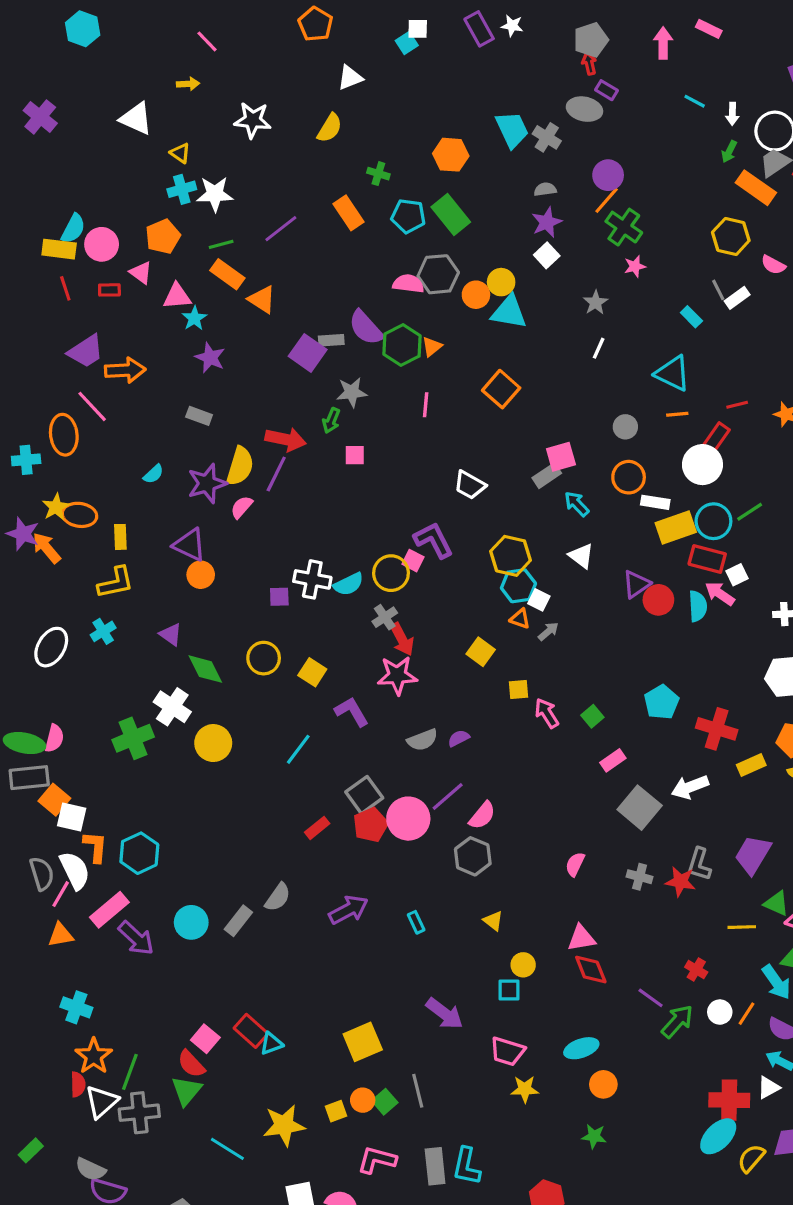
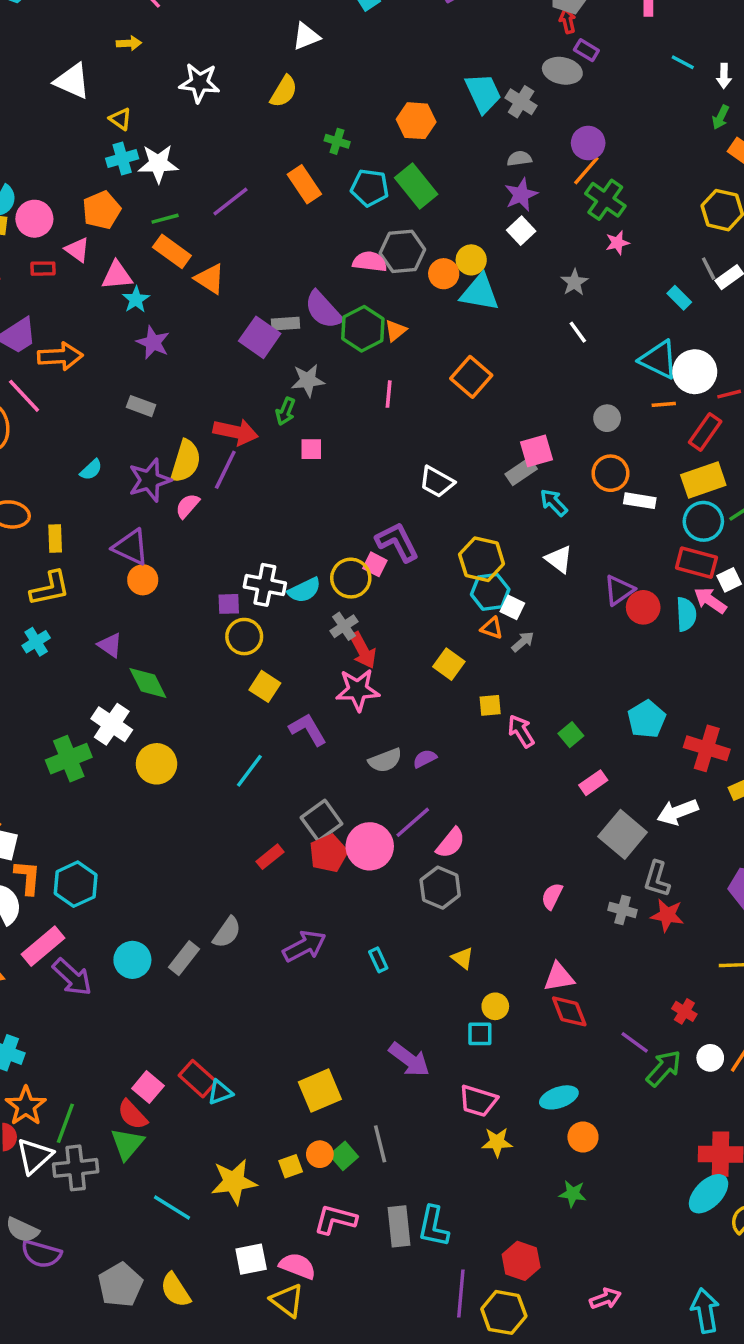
white line: (599, 348) -> (578, 332), turned -60
white circle: (702, 465) -> (695, 372), moved
yellow rectangle: (676, 528) -> (703, 480), moved
yellow circle: (264, 658) -> (244, 637), moved
gray L-shape: (699, 864) -> (657, 879), moved

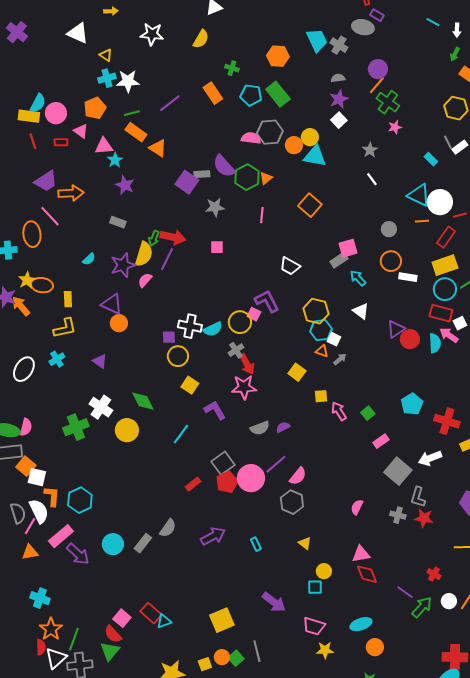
green arrow: (285, 411) -> (154, 238), moved
green diamond: (148, 683) -> (143, 401), moved

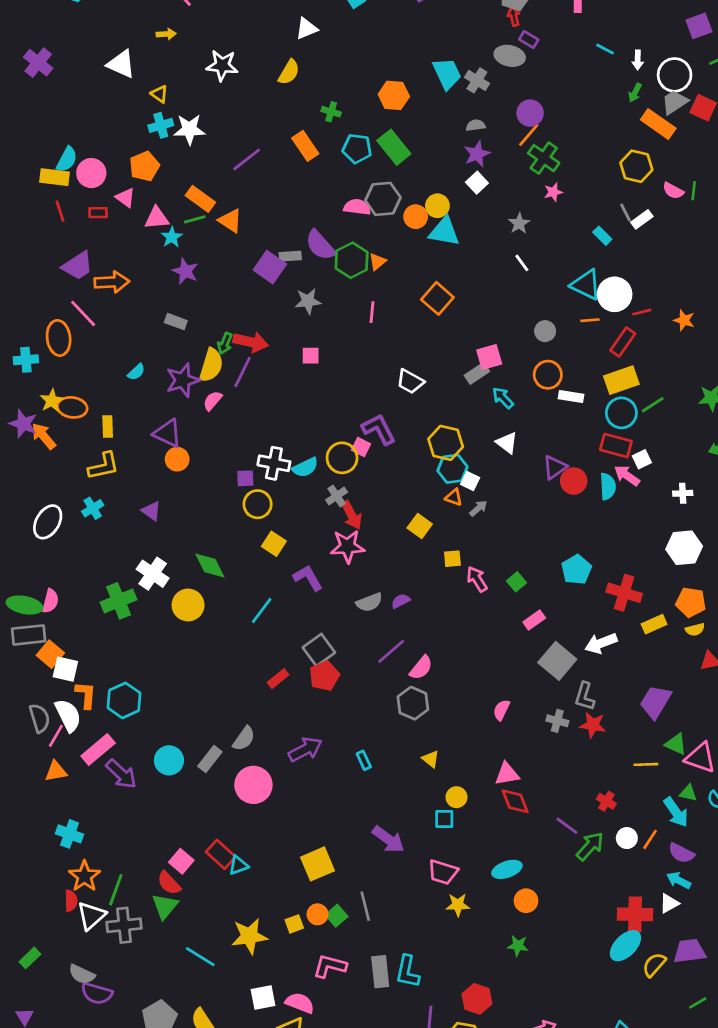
green line: (132, 113) -> (195, 219), moved
pink circle: (251, 478) -> (253, 785), moved

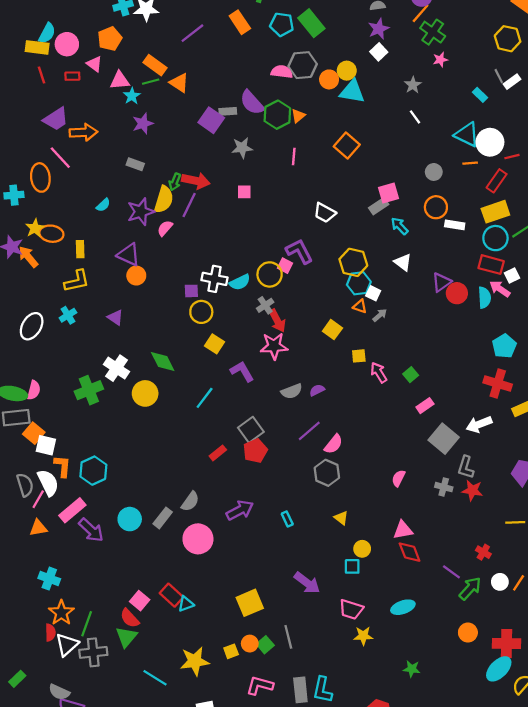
purple star: (185, 271) -> (143, 123), turned 30
cyan pentagon: (576, 570) -> (504, 346), moved
orange circle: (526, 901) -> (468, 633), moved

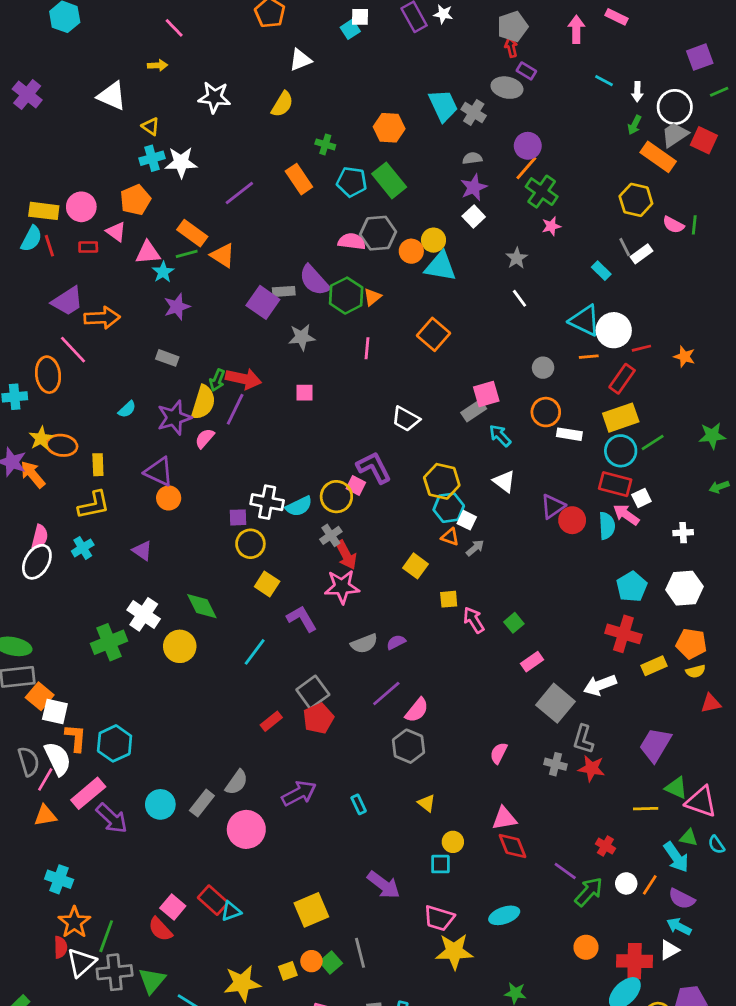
cyan semicircle: (47, 33) -> (31, 239), moved
pink semicircle: (34, 390) -> (40, 537), moved
yellow star: (363, 636) -> (454, 951), size x1.5
green triangle: (126, 637) -> (152, 981), moved

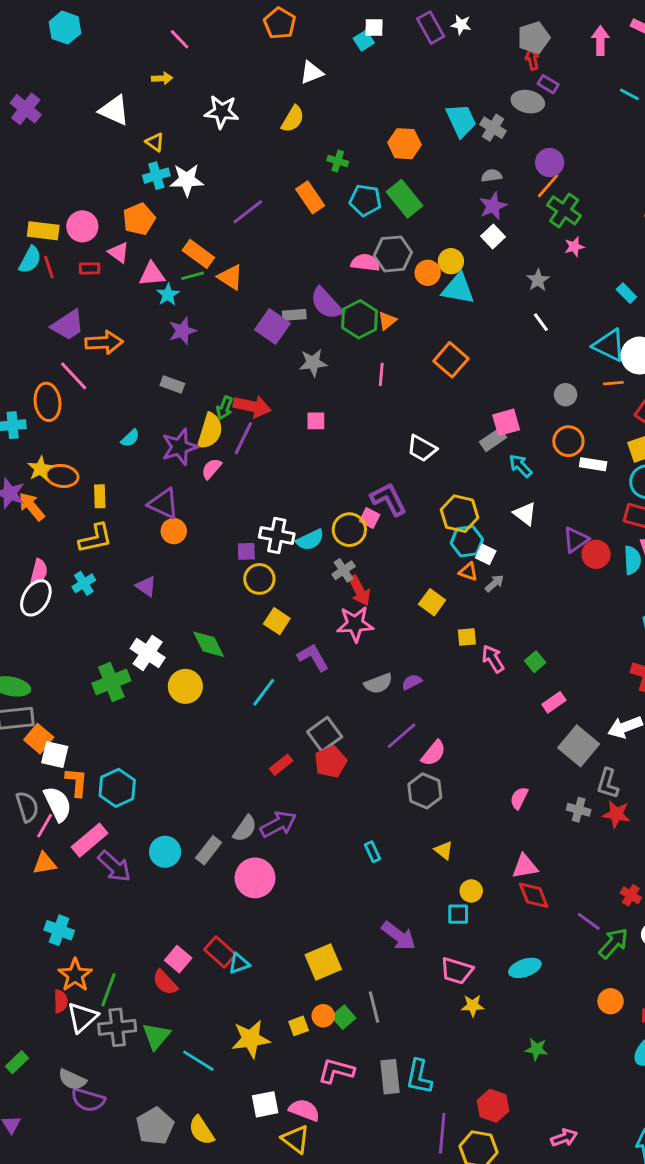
purple arrow: (299, 793) -> (278, 824), moved
yellow star: (454, 951) -> (473, 1006), size x0.6

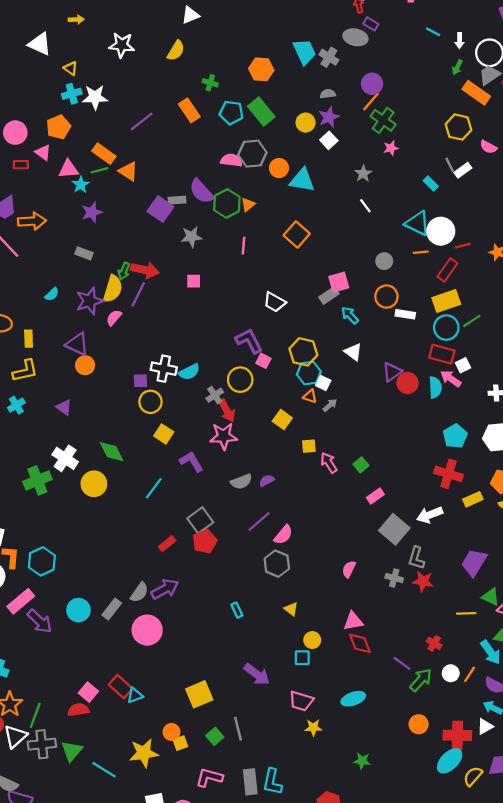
yellow circle: (451, 261) -> (306, 123), moved
pink square: (370, 518) -> (263, 361), moved
yellow circle: (349, 530) -> (240, 380), moved
red semicircle: (165, 982) -> (78, 710), turned 125
orange circle: (323, 1016) -> (172, 732), moved

